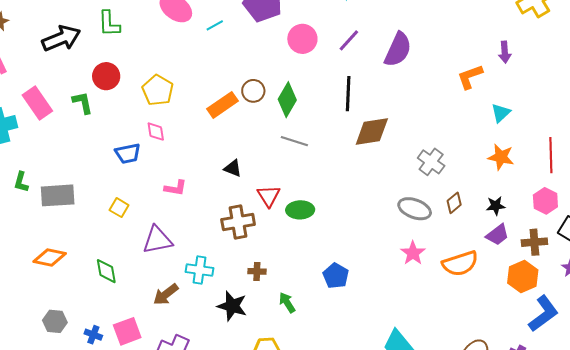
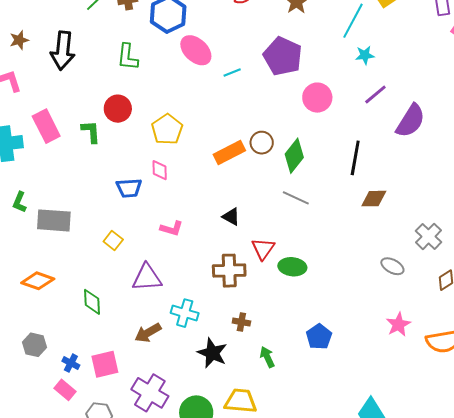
black arrow: (61, 38) -> (63, 51), moved, turned 111
purple line: (349, 40) -> (375, 95), moved
brown diamond: (372, 132) -> (374, 199), size x0.7
gray ellipse: (415, 209) -> (392, 266), moved, size x0.7

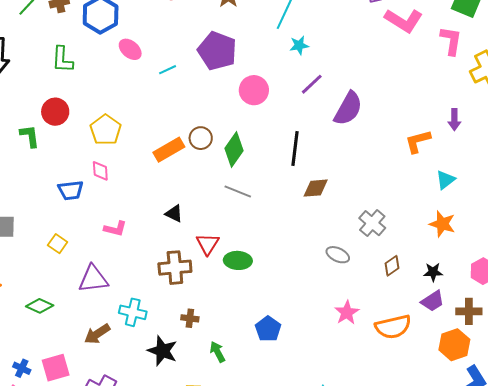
pink ellipse: (196, 50) -> (130, 49), size x0.7
green diamond: (92, 302) -> (40, 306), turned -60

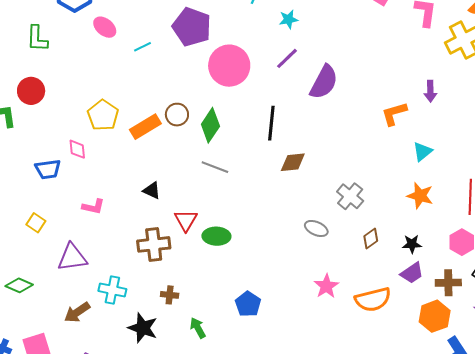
cyan star: (299, 45) -> (289, 19), moved
pink circle: (254, 90) -> (229, 66), size x1.4
yellow pentagon: (106, 130) -> (103, 115), moved

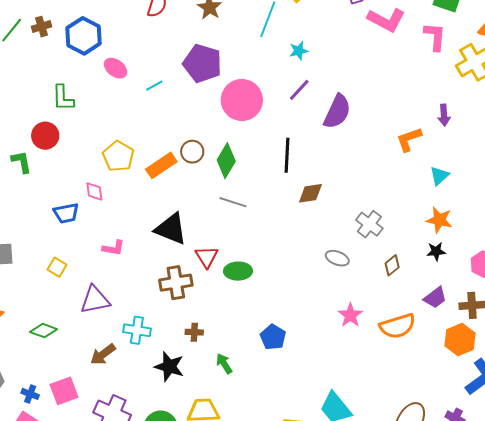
green L-shape: (37, 39) -> (63, 98), moved
black triangle: (152, 190) -> (171, 229), size x1.8
black star: (412, 244) -> (436, 251), moved

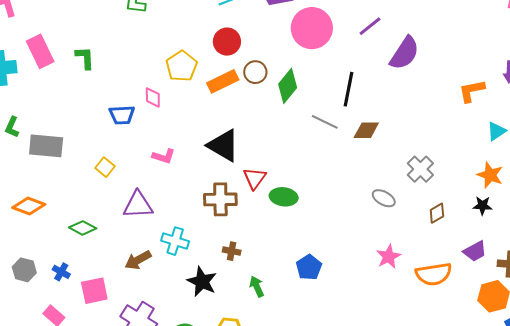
red circle: (45, 136) -> (227, 42), moved
gray line: (233, 202) -> (325, 122), moved
blue cross: (30, 394) -> (61, 272), moved

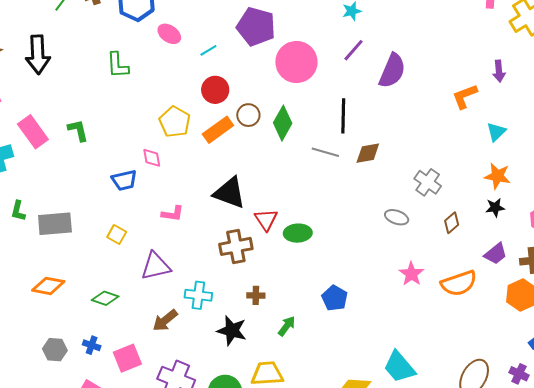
green arrow: (257, 286) -> (287, 326), turned 70

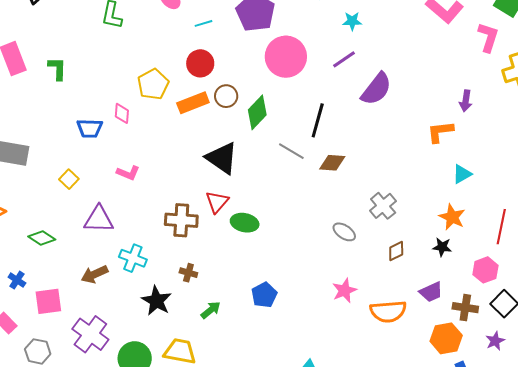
purple arrow: (499, 71) -> (466, 101), moved
black triangle: (230, 193) -> (222, 158), moved

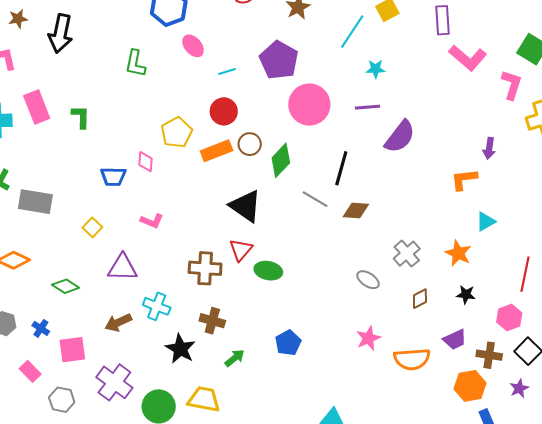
purple line: (344, 59) -> (368, 107), turned 30
orange star: (452, 217) -> (458, 253), moved
brown cross: (188, 273) -> (212, 321), size x1.4

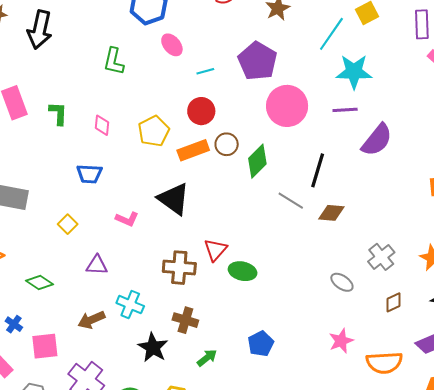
cyan star: (376, 69) -> (354, 72), size x1.8
pink diamond: (146, 162) -> (102, 125), moved
black triangle: (246, 206) -> (174, 199), moved
purple triangle: (122, 268) -> (97, 265), size x0.7

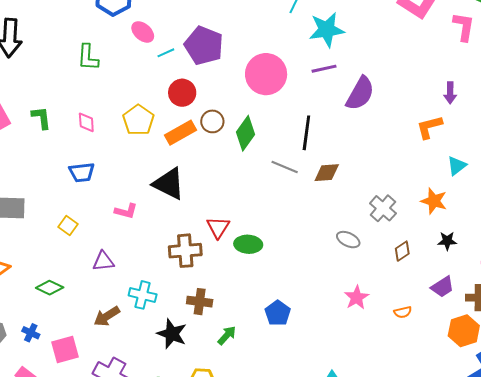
purple pentagon: (257, 61) -> (204, 46), moved
cyan line: (205, 71) -> (166, 53), moved
orange semicircle: (384, 363) -> (403, 312), size x0.5

